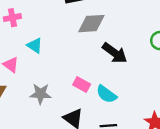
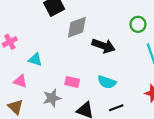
pink rectangle: (82, 85) -> (72, 82), moved

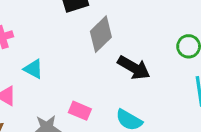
gray diamond: (77, 27) -> (101, 34), turned -35

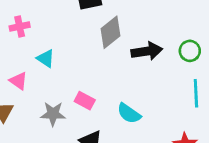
black arrow: (134, 68) -> (147, 51), moved, turned -44

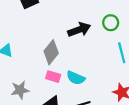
gray diamond: (111, 32) -> (51, 52), moved
pink rectangle: (85, 101) -> (53, 77), moved

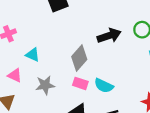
gray star: (20, 90) -> (45, 85), moved

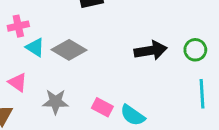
cyan triangle: (33, 55) -> (35, 47), moved
gray diamond: (79, 58) -> (69, 50), moved, turned 70

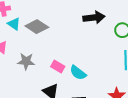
black arrow: (151, 51) -> (94, 18), moved

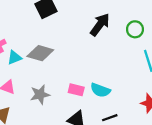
black arrow: (94, 18) -> (100, 25), turned -30
cyan triangle: (14, 24) -> (14, 58), turned -40

